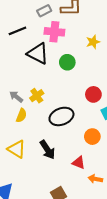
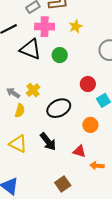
yellow star: (93, 42) -> (76, 26), moved

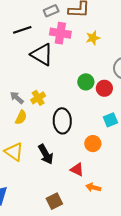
green circle: (60, 55) -> (86, 82), moved
red circle: (88, 84) -> (104, 88), moved
black ellipse: (59, 108) -> (62, 121), turned -75

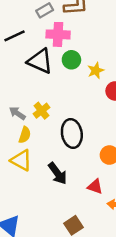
yellow star: (93, 38) -> (96, 71), moved
green circle: (86, 82) -> (71, 60), moved
yellow triangle: (14, 152) -> (21, 160), moved

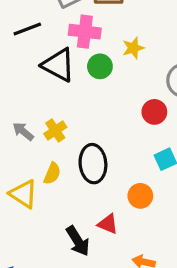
yellow star: (96, 71) -> (133, 48), moved
yellow semicircle: (25, 135) -> (52, 174), moved
black arrow: (58, 173) -> (78, 241), moved
red triangle: (95, 187) -> (108, 224), moved

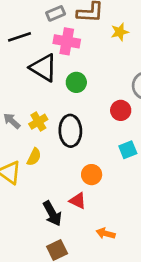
yellow star: (133, 48) -> (120, 32), moved
green circle: (100, 66) -> (76, 82), moved
black ellipse: (93, 164) -> (70, 131), moved
orange circle: (140, 196) -> (92, 175), moved

